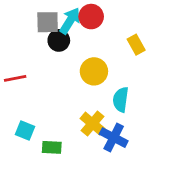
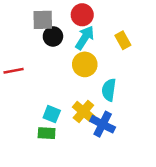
cyan arrow: (70, 21) -> (85, 38), moved
cyan square: (25, 130) -> (52, 114), moved

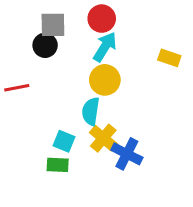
black circle: (53, 36) -> (45, 45), moved
yellow rectangle: (123, 40) -> (169, 58), moved, turned -42
cyan semicircle: (109, 90) -> (91, 111), moved

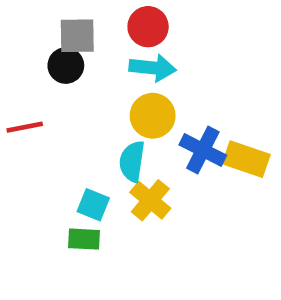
cyan arrow: (105, 47) -> (153, 68), turned 64
yellow rectangle: (169, 58) -> (246, 159), moved, size x1.4
blue cross: (127, 154) -> (203, 150), moved

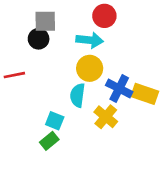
red circle: (148, 27) -> (104, 16), moved
yellow cross: (150, 200) -> (106, 117), moved
green rectangle: (84, 239) -> (49, 141), turned -42

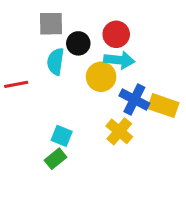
red circle: (104, 16) -> (116, 34), moved
black circle: (39, 39) -> (78, 43), moved
cyan arrow: (90, 40) -> (119, 60), moved
cyan semicircle: (78, 95) -> (56, 62), moved

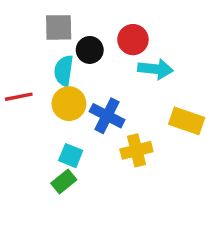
cyan arrow: (119, 60) -> (155, 69), moved
yellow circle: (101, 77) -> (69, 104), moved
blue cross: (134, 100) -> (107, 116), moved
yellow cross: (119, 131) -> (136, 150), turned 36

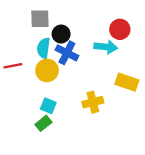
red circle: (133, 40) -> (120, 29), moved
blue cross: (107, 116) -> (67, 53), moved

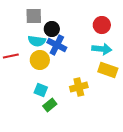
cyan arrow: (106, 47) -> (102, 49), moved
cyan semicircle: (43, 48) -> (37, 41), turned -90
green rectangle: (43, 123) -> (50, 105), moved

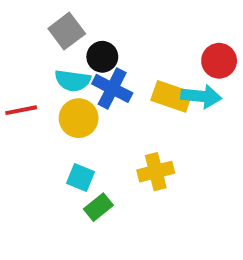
gray square: (34, 16) -> (67, 31), turned -36
red circle: (102, 25) -> (219, 61), moved
yellow rectangle: (108, 70) -> (172, 96), moved

